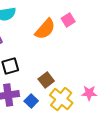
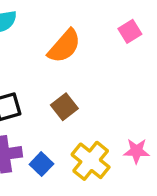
pink square: (68, 20) -> (130, 31), moved
brown square: (46, 80) -> (64, 107), moved

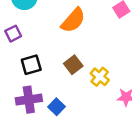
yellow cross: (91, 161) -> (100, 77), moved, size x0.7

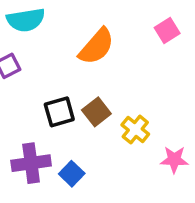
black square: (31, 65) -> (59, 112), moved

